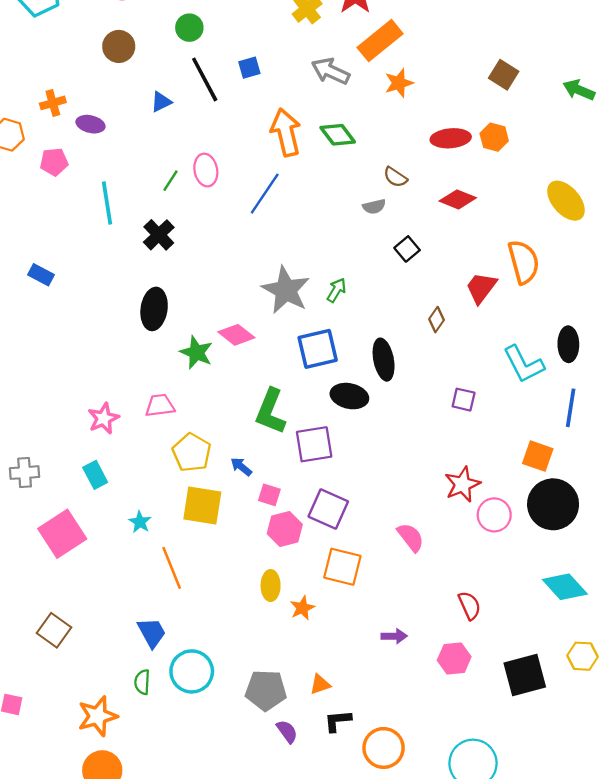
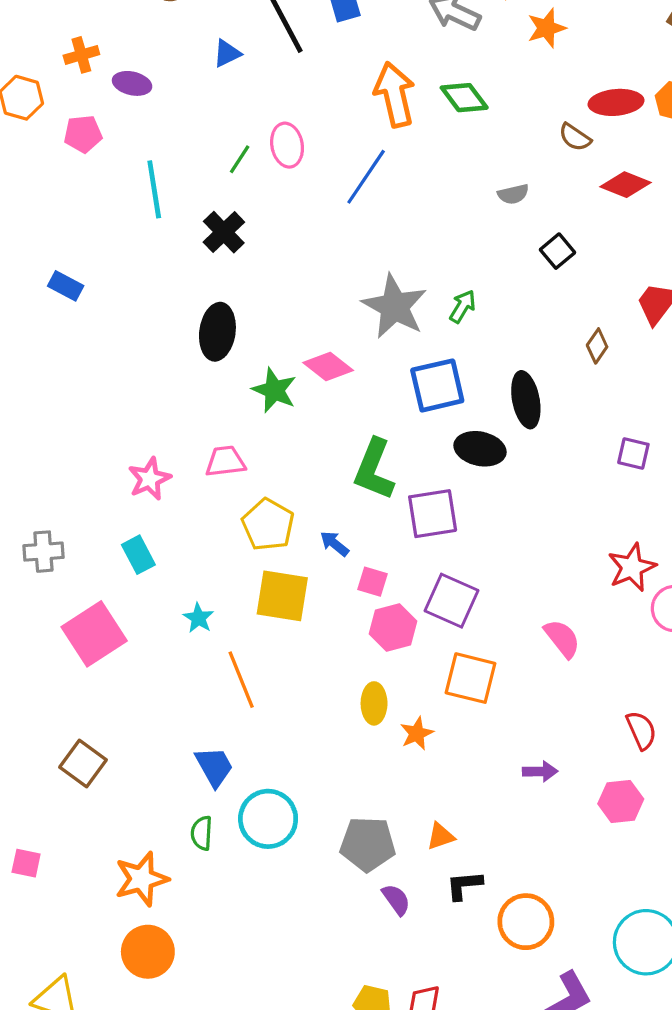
brown semicircle: (395, 177) -> (575, 137), moved

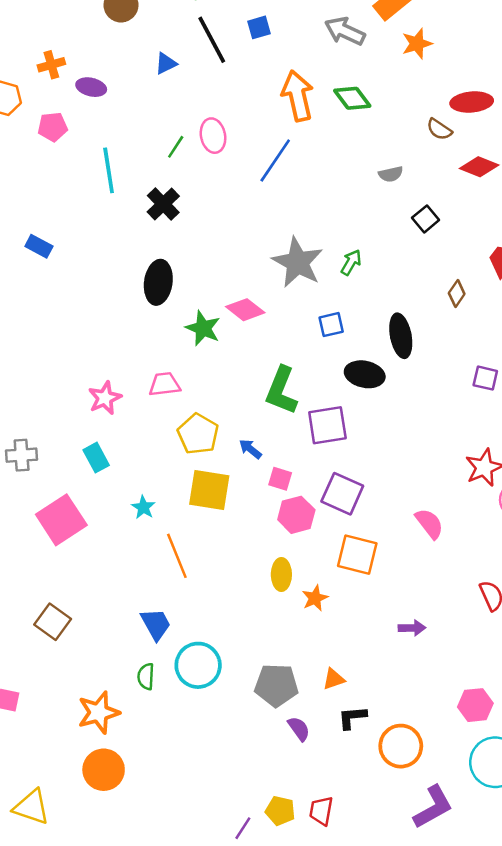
blue square: (437, 385) -> (331, 325), size x0.6
pink hexagon: (621, 801) -> (475, 705), moved

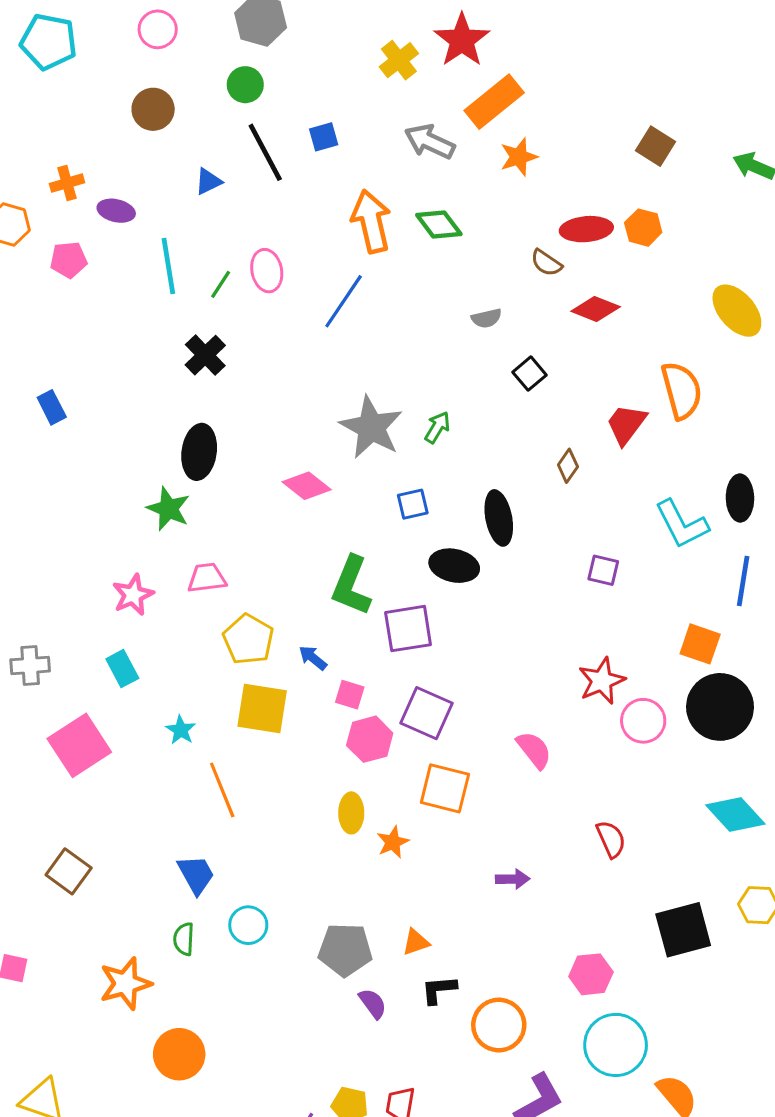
cyan line: (109, 170) -> (168, 266), moved
blue rectangle: (39, 246) -> (52, 407), turned 35
green star: (203, 328) -> (168, 509), moved
cyan circle: (198, 665) -> (248, 925), size x0.7
orange circle: (104, 770) -> (179, 1054), moved

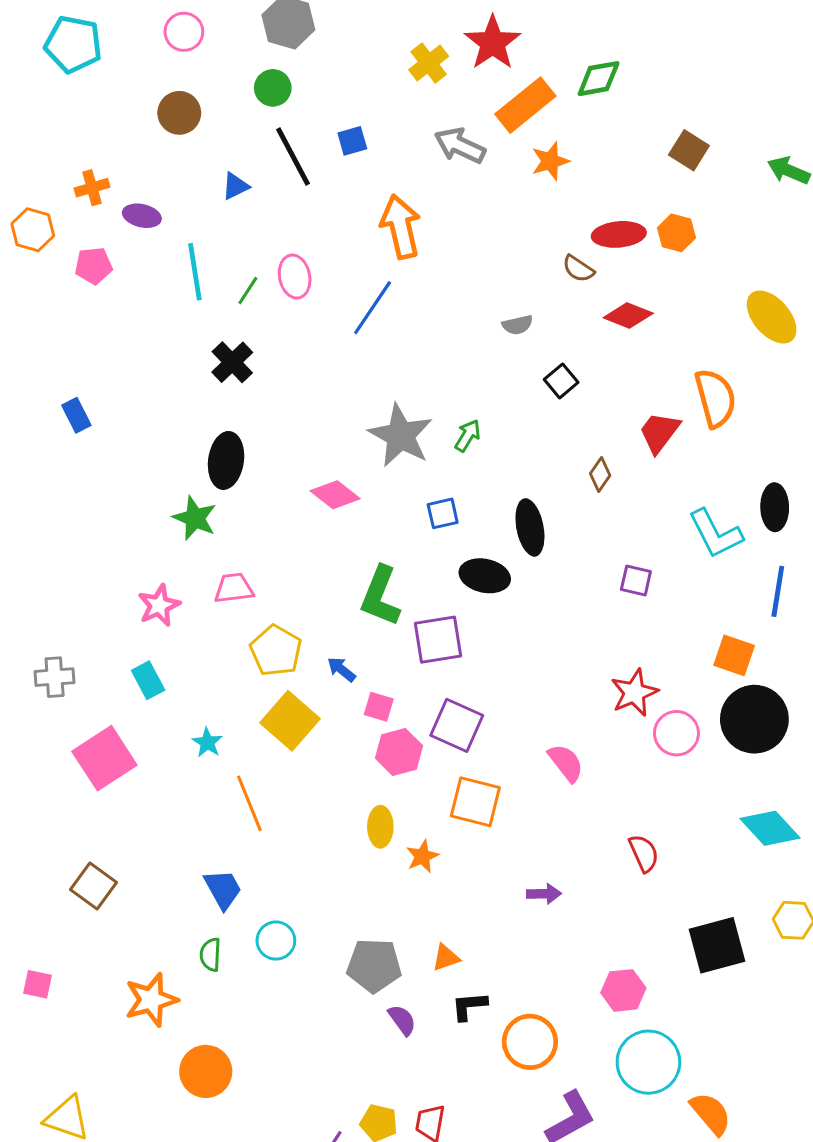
green diamond: (439, 224) -> (599, 79), moved, turned -63
yellow square: (262, 708) -> (290, 721), turned 32

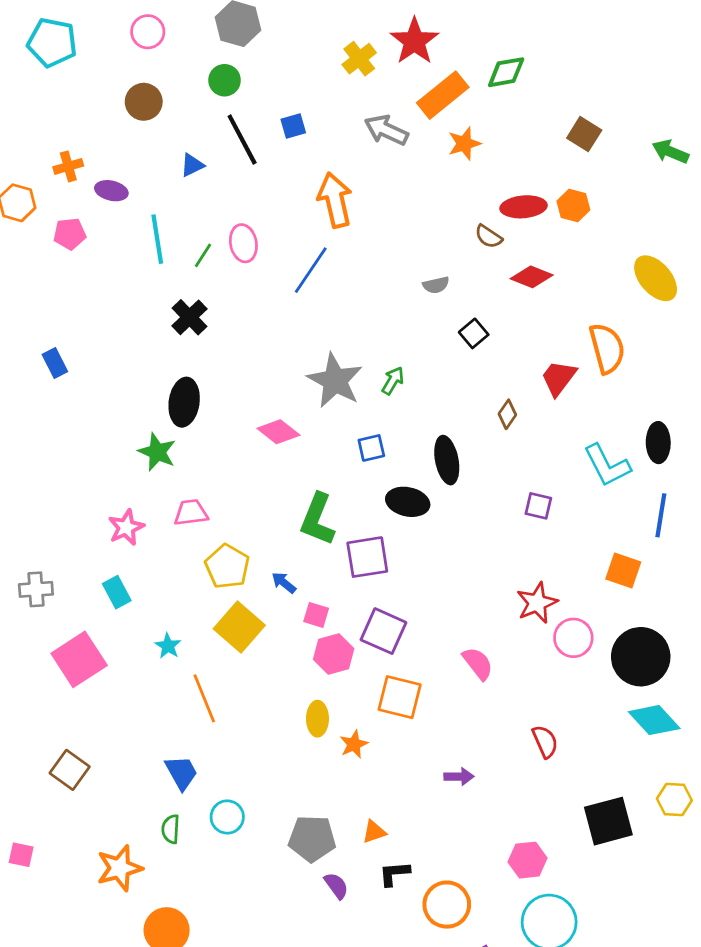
black circle: (754, 719) -> (641, 657), moved

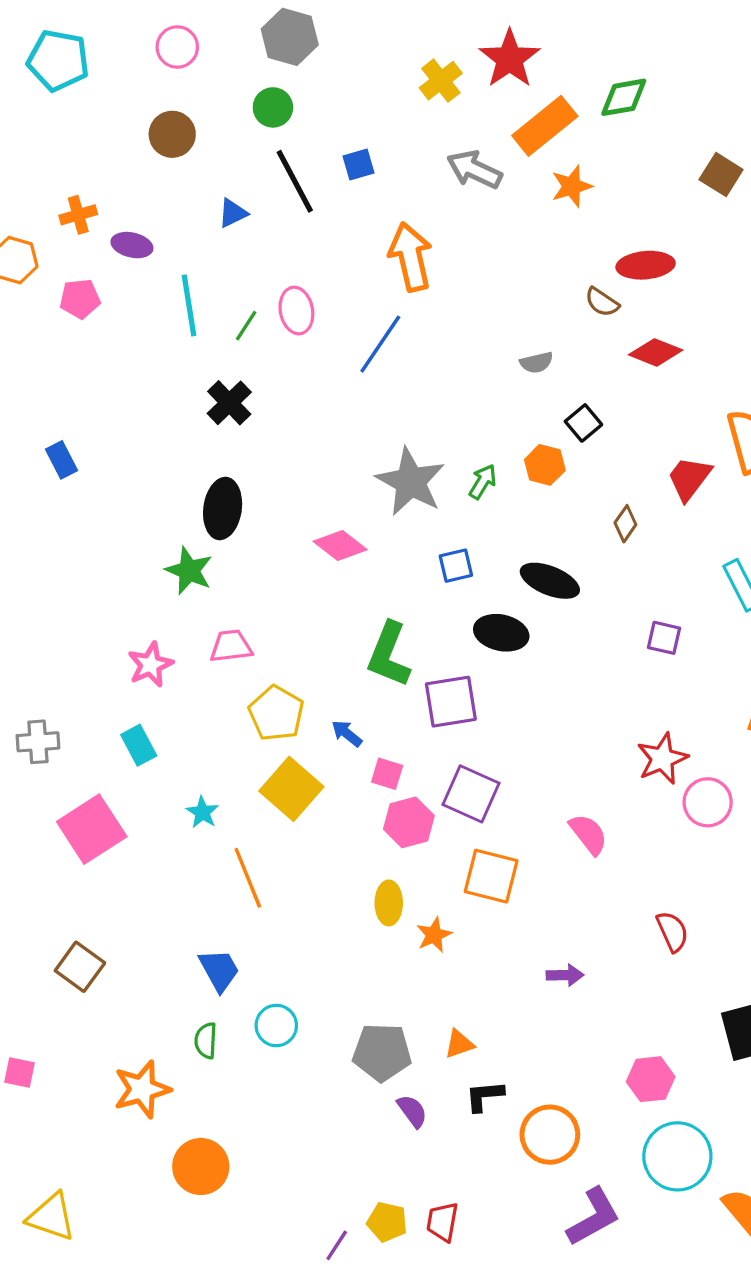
orange hexagon: (573, 205) -> (545, 465), moved
black ellipse: (447, 460) -> (550, 581), turned -57

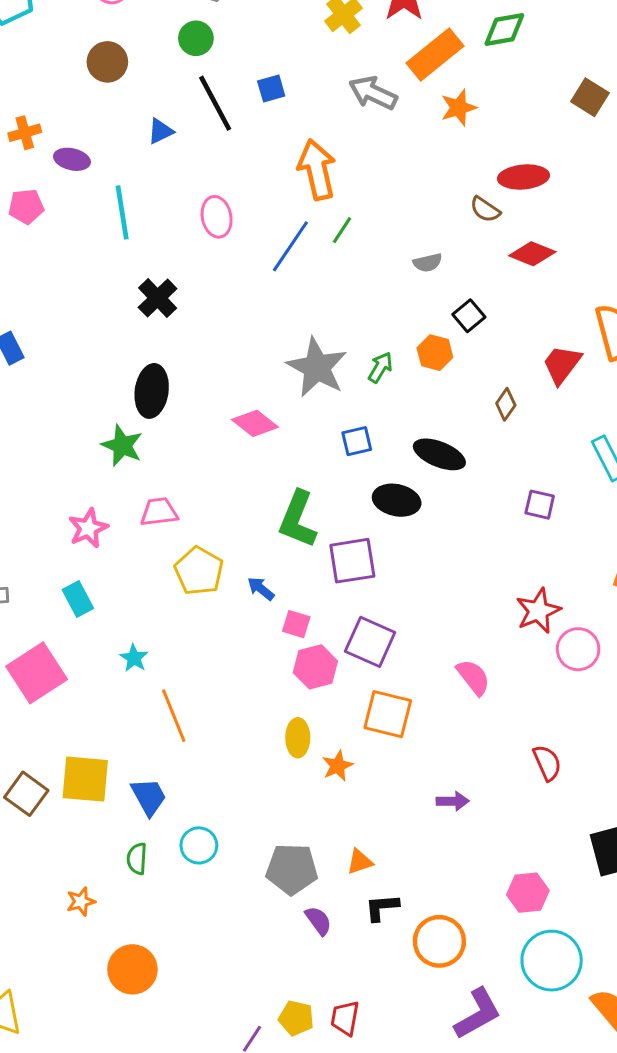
green line: (246, 326) -> (342, 230), moved
yellow square: (291, 789) -> (85, 779), moved, turned -36
orange star: (142, 1089) -> (81, 902), size x0.6

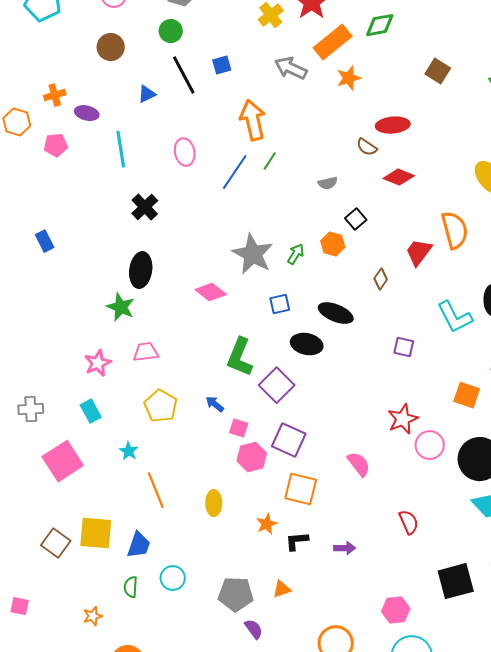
purple square: (352, 561) -> (277, 385), turned -36
yellow pentagon: (199, 571) -> (161, 406), moved
yellow ellipse: (298, 738) -> (214, 503), moved
blue trapezoid: (149, 797) -> (139, 545), turned 48
black L-shape: (382, 907) -> (297, 541), moved

